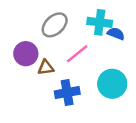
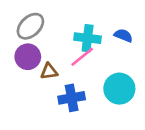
cyan cross: (100, 22) -> (88, 38), moved
gray ellipse: (55, 25) -> (30, 26), moved

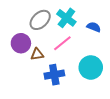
gray ellipse: (30, 26) -> (40, 20), moved
cyan cross: (88, 38) -> (66, 18), moved, turned 30

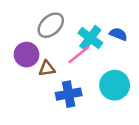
cyan cross: (66, 18) -> (90, 38), moved

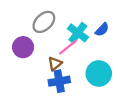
blue semicircle: (118, 34) -> (102, 30), turned 112
brown triangle: (47, 69) -> (55, 64), moved, turned -32

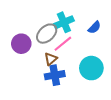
gray ellipse: (44, 22) -> (47, 34), moved
cyan cross: (78, 33) -> (64, 22), moved, turned 30

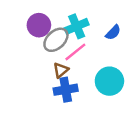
purple circle: (21, 44) -> (39, 25), moved

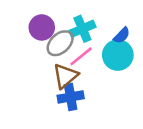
brown triangle: (61, 70) -> (65, 76), size x1.5
cyan circle: (109, 81) -> (118, 55), moved

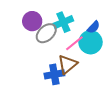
pink line: (81, 56) -> (74, 43), moved
brown triangle: (65, 76) -> (67, 64), moved

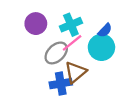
gray ellipse: (46, 33) -> (56, 53), moved
pink line: (74, 43) -> (72, 43), moved

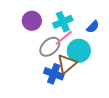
cyan circle: (101, 47) -> (79, 51), moved
blue cross: (61, 84) -> (54, 74), turned 30

